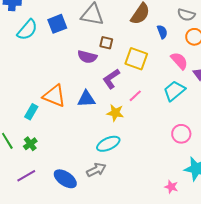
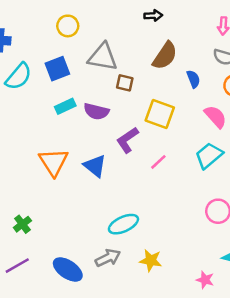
brown square: (106, 43) -> (125, 83), moved
orange triangle: (54, 96) -> (54, 162), turned 35
blue triangle: (86, 99) -> (95, 166), turned 42
cyan rectangle: (31, 112) -> (65, 106), moved, turned 35
yellow star: (115, 113) -> (151, 260), moved

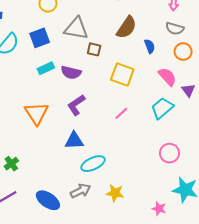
purple L-shape: (127, 140) -> (76, 105), moved
blue triangle: (95, 166) -> (74, 141), moved, turned -42

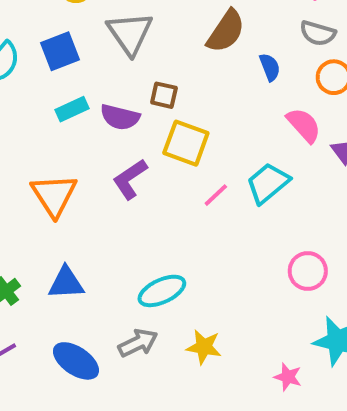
gray triangle: (76, 28) -> (130, 33), turned 45
brown square: (94, 49) -> (164, 95), moved
yellow square: (122, 75) -> (186, 143), moved
cyan trapezoid: (162, 108) -> (268, 183), moved
blue triangle: (74, 141) -> (66, 283), moved

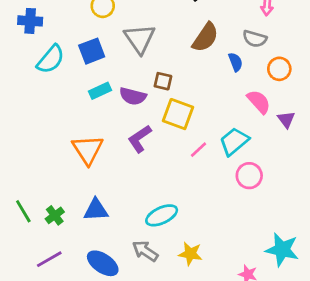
gray semicircle: (318, 33) -> (255, 39), moved
pink circle: (308, 271) -> (249, 176), moved
gray arrow: (138, 343) -> (145, 251), turned -120

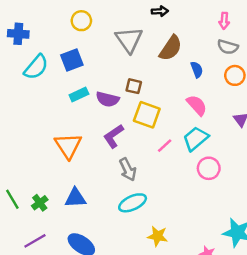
gray triangle: (140, 39) -> (129, 40), moved
gray semicircle: (255, 39) -> (228, 47), moved
pink semicircle: (259, 102) -> (197, 105), moved
gray arrow: (145, 251) -> (128, 169), moved, turned -150

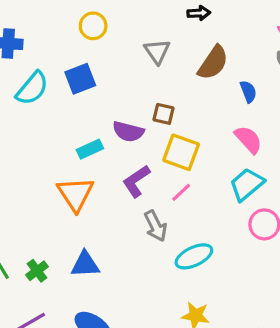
gray triangle: (129, 40) -> (157, 51), size x0.7
cyan rectangle: (79, 95) -> (90, 149), moved
pink line: (165, 146) -> (181, 192), moved
cyan ellipse: (133, 203) -> (194, 256), moved

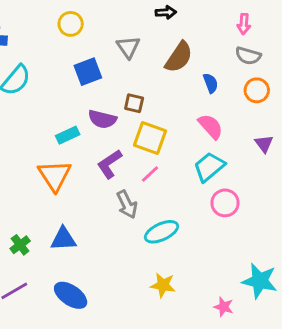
blue square: (80, 79) -> (88, 72), moved

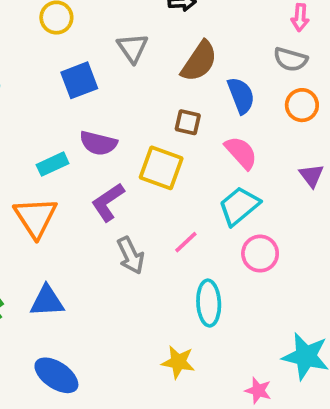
pink arrow: (244, 24) -> (300, 18), moved
blue semicircle: (211, 83) -> (241, 96), size x1.4
brown square: (134, 103) -> (188, 122), moved
pink line: (150, 174) -> (186, 242), moved
cyan ellipse: (161, 232) -> (209, 303), moved, turned -68

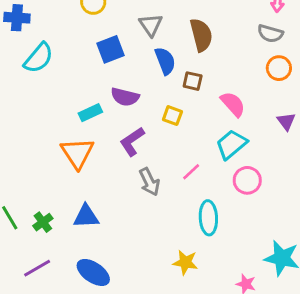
brown semicircle: (199, 61) -> (201, 35), turned -48
blue semicircle: (241, 96) -> (165, 61), moved
yellow square: (161, 168) -> (172, 116), size x0.6

